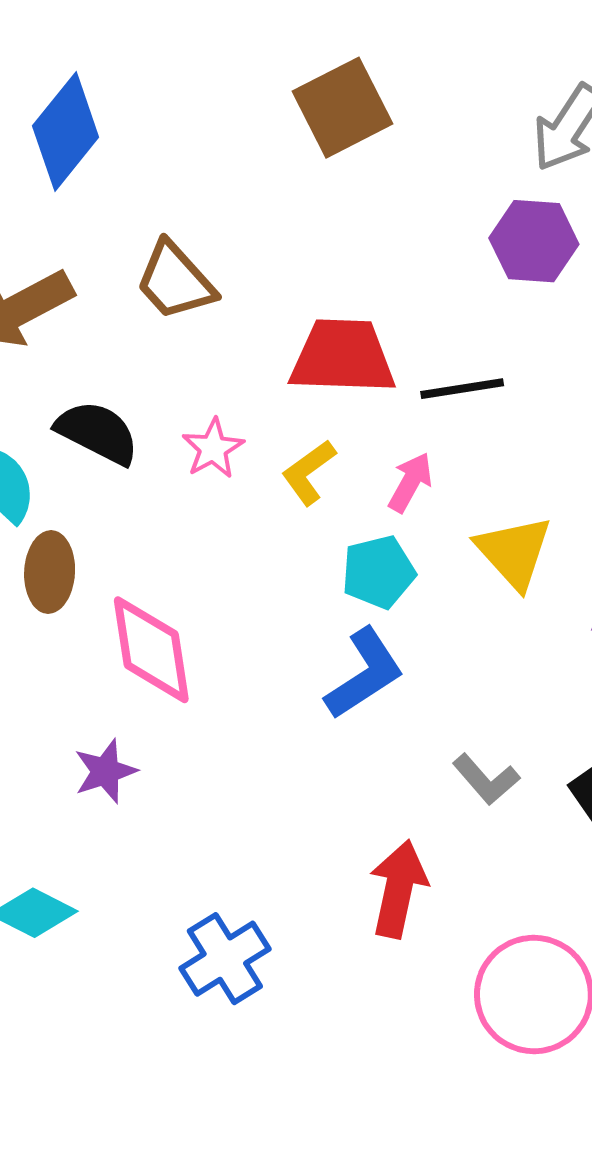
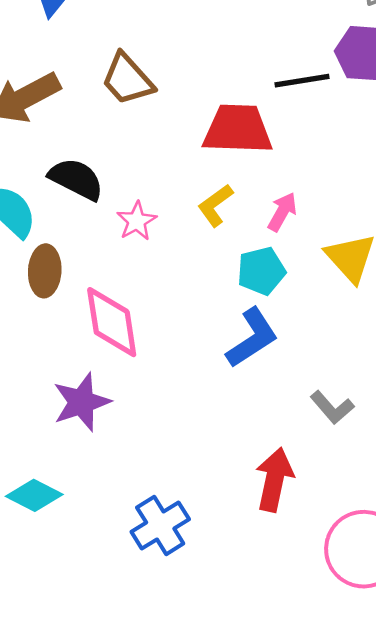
black line: (462, 389) -> (302, 81), moved
pink star: (213, 448) -> (137, 221), moved
purple star: (105, 771) -> (81, 402), size x1.4

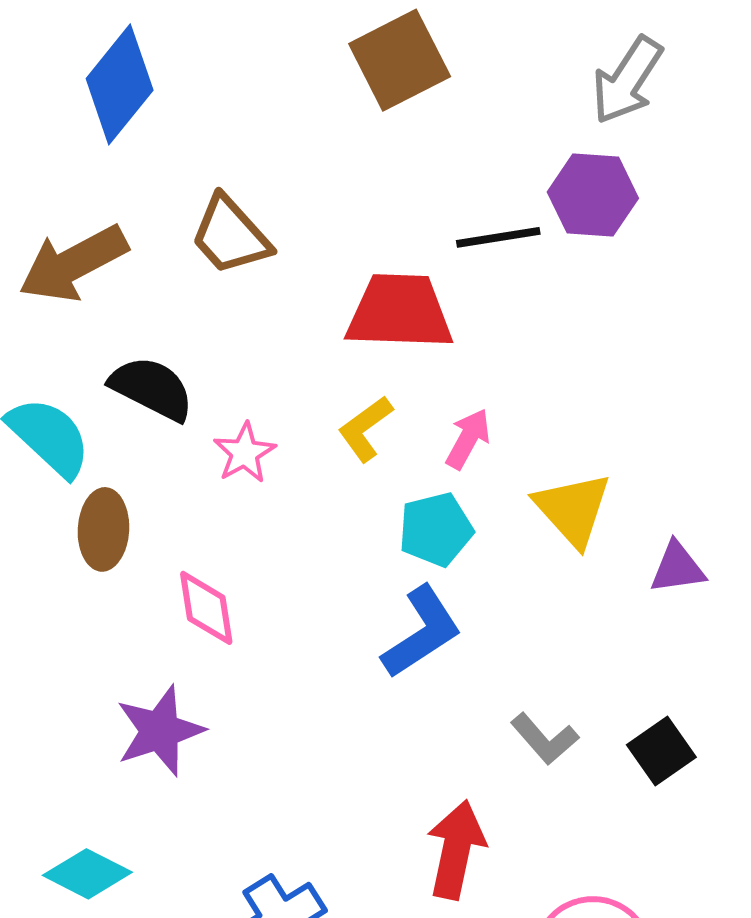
pink diamond: (112, 322) -> (206, 608), size x0.7

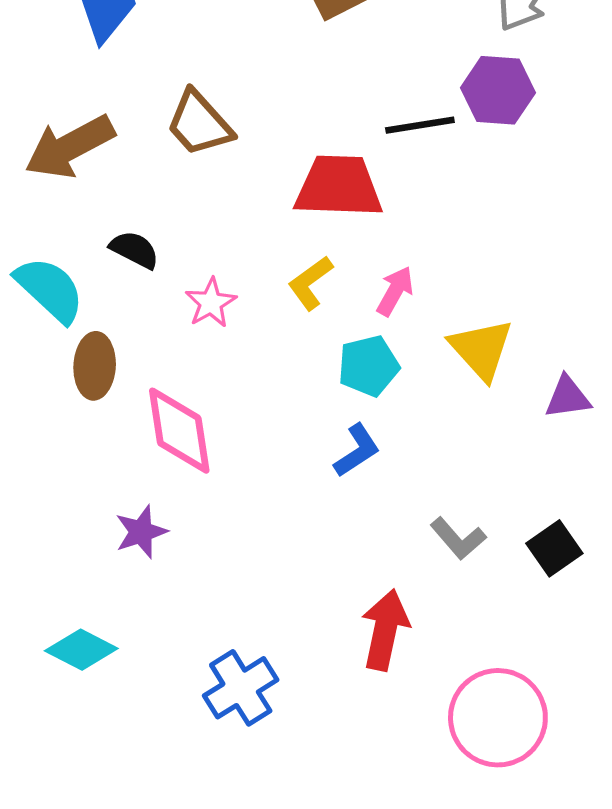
black semicircle: (152, 388) -> (134, 250), size x0.7
pink diamond: (206, 608) -> (179, 431), size x1.4
blue L-shape: (422, 632) -> (357, 450), size x0.7
purple star: (160, 731) -> (141, 532), size x0.7

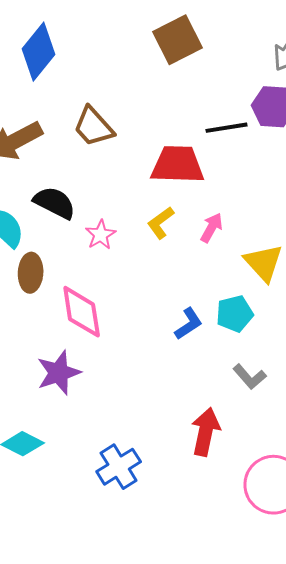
black semicircle: (134, 250) -> (55, 203), size x1.4
cyan pentagon: (368, 366) -> (235, 314), moved
purple star: (141, 532) -> (59, 373), size x1.4

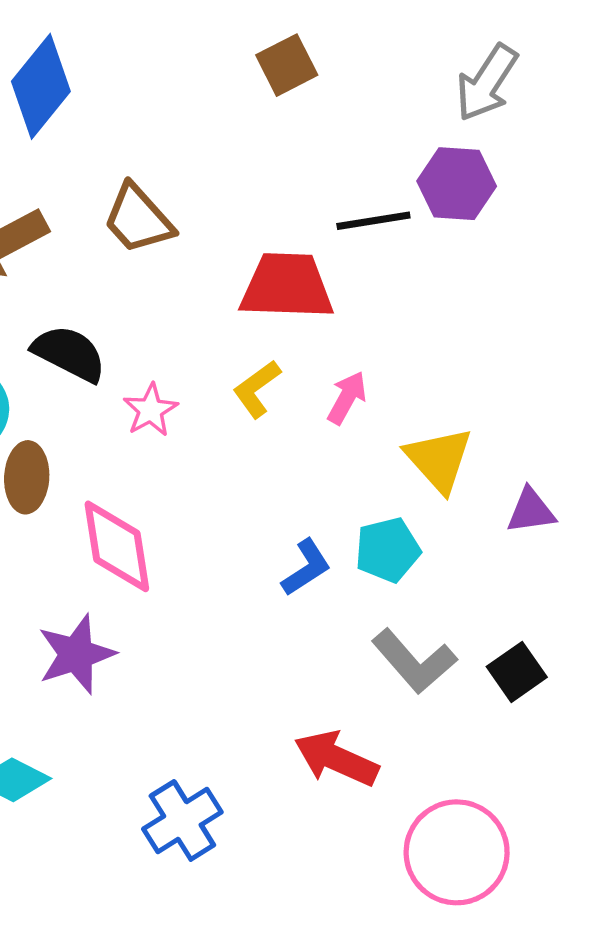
brown square: (178, 40) -> (287, 65), size x0.7
gray L-shape: (250, 377) -> (414, 661), size x1.4
red arrow: (206, 432) -> (336, 759), turned -78

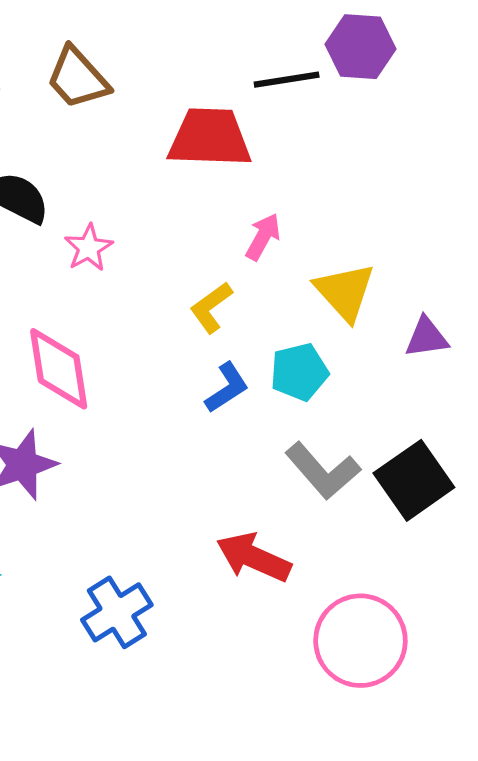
yellow L-shape: (257, 389) -> (211, 307), moved
black square: (517, 672) -> (414, 480), size x1.5

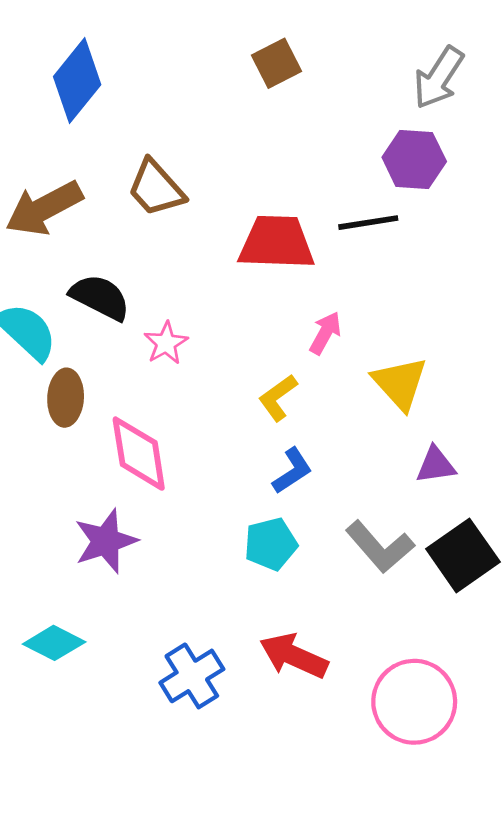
black line: (287, 80) -> (368, 223), moved
purple triangle: (426, 337) -> (436, 465), moved
cyan pentagon: (299, 372) -> (271, 544), moved
red arrow: (254, 557) -> (294, 656), moved

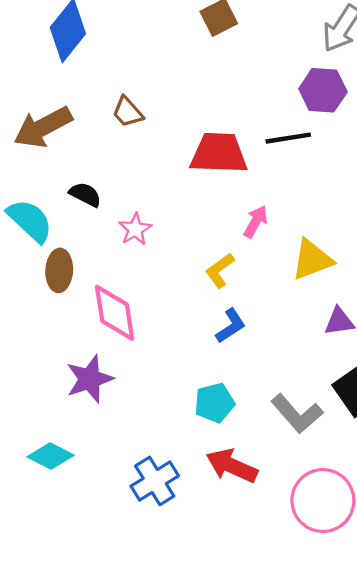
brown trapezoid: (156, 188) -> (128, 112), size x0.7
black semicircle: (100, 297) -> (85, 194), size x0.7
yellow triangle: (400, 383) -> (312, 260), turned 51
cyan pentagon: (271, 544) -> (214, 403), moved
gray L-shape: (380, 547) -> (297, 414), moved

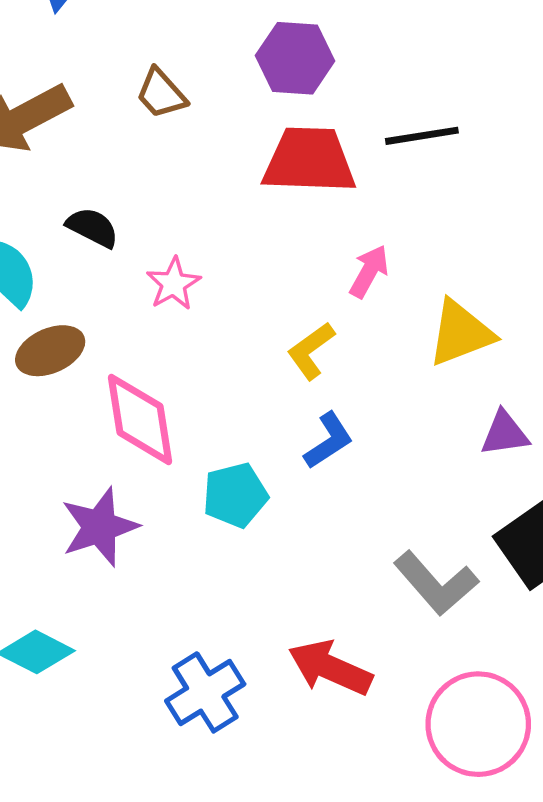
purple hexagon: (323, 90) -> (295, 58), moved
brown ellipse: (59, 270) -> (50, 351), turned 63
cyan pentagon: (214, 403) -> (235, 495), moved

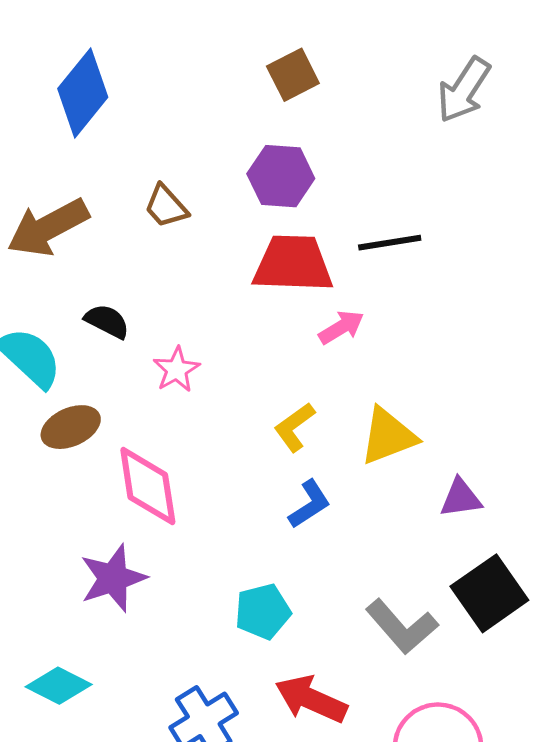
pink arrow: (369, 271) -> (341, 327), moved, turned 30
yellow triangle: (461, 333) -> (388, 436), moved
cyan pentagon: (235, 495) -> (263, 611), moved

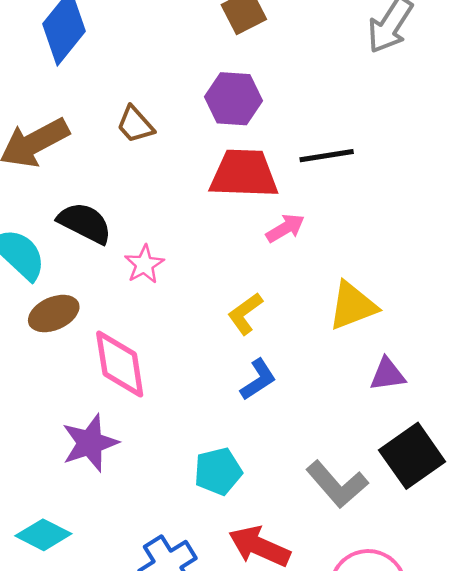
black semicircle: (107, 321) -> (85, 223), size x1.4
yellow triangle: (388, 436) -> (353, 306), moved

